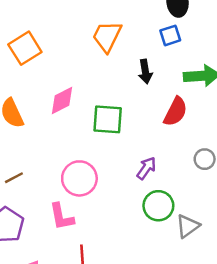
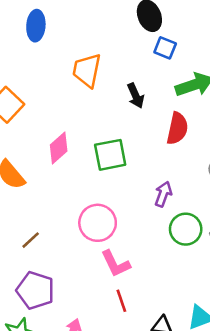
blue square: (170, 35) -> (165, 48), moved, turned -35
pink L-shape: (62, 217) -> (116, 264), moved

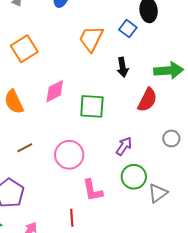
blue square: (165, 48) -> (128, 29), moved
brown line: (31, 240) -> (25, 148), moved
pink L-shape: (116, 264) -> (93, 190), moved

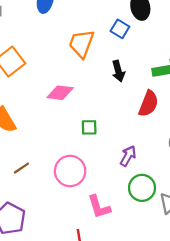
pink diamond: (55, 91) -> (60, 93), moved, turned 40
green square: (92, 106) -> (89, 127), moved, size x0.6

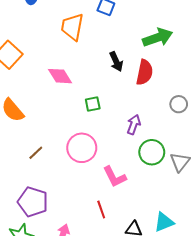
black arrow: (118, 71) -> (116, 62), moved
pink diamond: (60, 93) -> (60, 76), turned 60

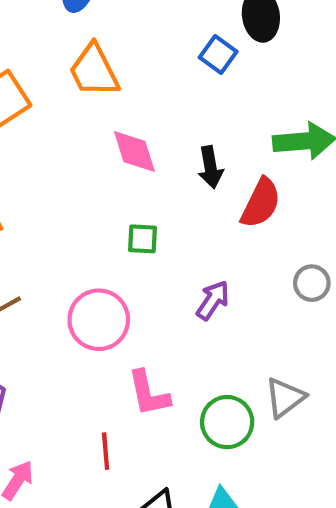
orange trapezoid: (72, 27) -> (94, 71), moved, turned -52
pink diamond: (60, 76) -> (134, 151), moved
green circle: (152, 152) -> (227, 422), moved

